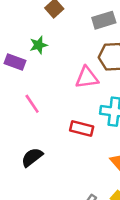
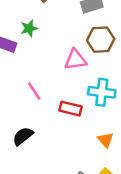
pink line: (32, 104) -> (34, 91), moved

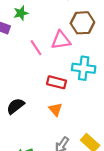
pink line: (34, 91) -> (36, 48), moved
orange triangle: (106, 140) -> (55, 109), moved

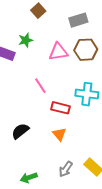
pink triangle: (61, 40) -> (58, 52), moved
pink line: (36, 48) -> (40, 86), moved

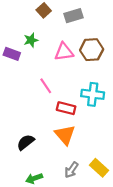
gray rectangle: (78, 20) -> (73, 16), moved
black semicircle: (20, 131) -> (26, 142), moved
orange triangle: (59, 134) -> (65, 135), size x1.5

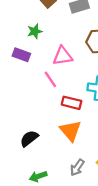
pink triangle: (64, 52) -> (63, 56), moved
purple rectangle: (12, 54) -> (21, 55), moved

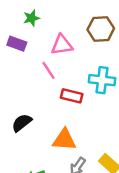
orange triangle: (70, 131) -> (64, 140), moved, turned -45
black semicircle: (29, 138) -> (22, 123), moved

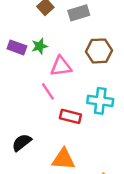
green star: (31, 18) -> (40, 46), moved
purple rectangle: (17, 44) -> (17, 47), moved

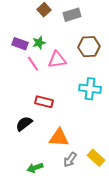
pink line: (48, 91) -> (33, 64), moved
red rectangle: (70, 116) -> (44, 102), moved

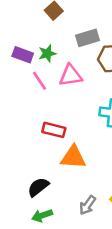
gray rectangle: (72, 15) -> (87, 38), moved
black semicircle: (24, 124) -> (38, 187), moved
orange triangle: (59, 138) -> (73, 157), moved

